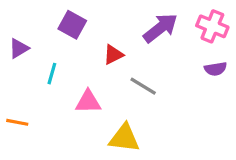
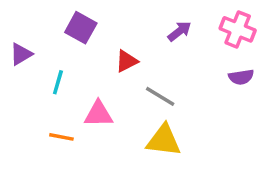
purple arrow: (160, 28) -> (179, 31), size x0.6
orange line: (17, 122) -> (61, 137), moved
yellow triangle: (124, 138) -> (164, 140), moved

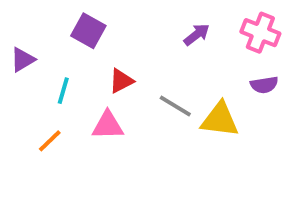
red triangle: (127, 61) -> (121, 81), moved
orange line: (61, 137) -> (50, 141), moved, turned -55
yellow triangle: (164, 140) -> (220, 120), moved

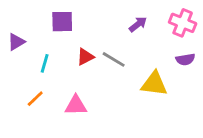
purple square: (88, 31) -> (62, 22), turned -30
gray line: (175, 106) -> (114, 59), moved
pink triangle: (108, 125) -> (76, 105), moved

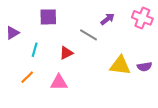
red triangle: (85, 57) -> (66, 53), moved
gray line: (114, 59) -> (88, 35), moved
purple semicircle: (185, 59) -> (144, 67), moved

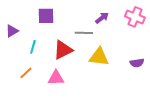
gray line: (88, 35) -> (84, 33), turned -30
red triangle: (66, 53) -> (63, 50), size x1.5
yellow triangle: (120, 66) -> (99, 57), moved

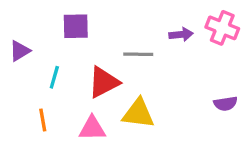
purple arrow: (102, 18) -> (181, 34), moved, turned 32
yellow triangle: (99, 57) -> (138, 113), moved
orange line: (26, 73) -> (43, 120), turned -56

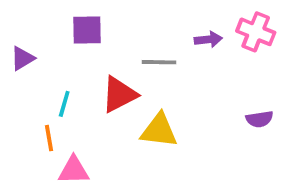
cyan line: (54, 77) -> (64, 104), moved
pink triangle: (92, 128) -> (74, 170), moved

